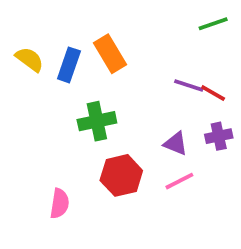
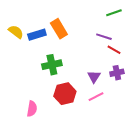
blue rectangle: (69, 65) -> (37, 35), turned 54
purple line: (189, 86) -> (104, 37), moved
purple triangle: (176, 144) -> (94, 77), turned 40

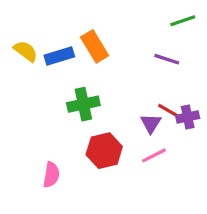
red line: (114, 50) -> (168, 111), moved

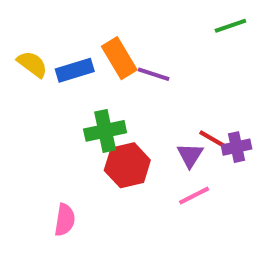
purple line: (167, 59) -> (154, 74), moved
red hexagon: (104, 151) -> (127, 165), moved

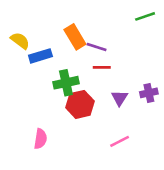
blue rectangle: (75, 70) -> (40, 56), moved
red line: (212, 139) -> (102, 67), moved, turned -30
pink line: (194, 196) -> (120, 141), moved

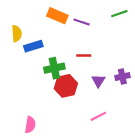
orange rectangle: (75, 37) -> (57, 16), moved, turned -36
yellow semicircle: (20, 41) -> (17, 34), turned 49
purple line: (97, 47) -> (82, 22), moved
pink semicircle: (40, 139) -> (30, 125), moved

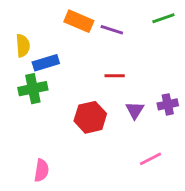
green cross: (54, 68) -> (33, 89), moved
pink line: (98, 116) -> (151, 159), moved

